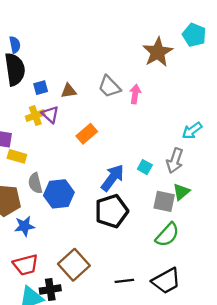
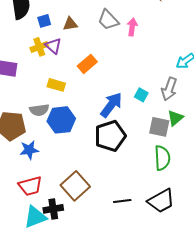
yellow rectangle: (17, 156) -> (56, 85), moved
gray semicircle: (35, 183) -> (39, 110), turned -84
green semicircle: (167, 235) -> (162, 158), turned -45

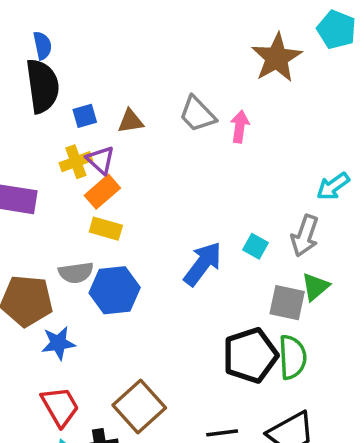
orange rectangle: (87, 64) -> (102, 192), moved
black pentagon: (110, 136) -> (250, 355), moved
red trapezoid: (30, 186) -> (60, 406), turned -105

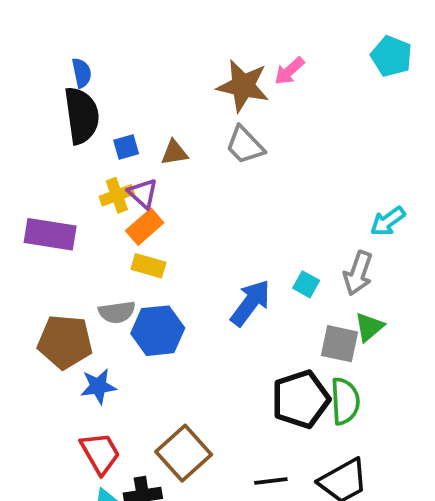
brown star: (277, 58) -> (243, 86), moved, turned -30
pink arrow: (240, 126) -> (289, 71), moved, turned -140

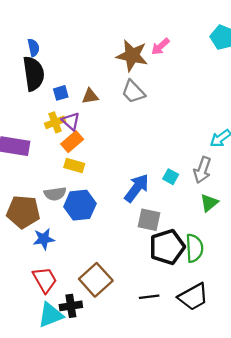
gray square: (339, 344) -> (149, 220), moved

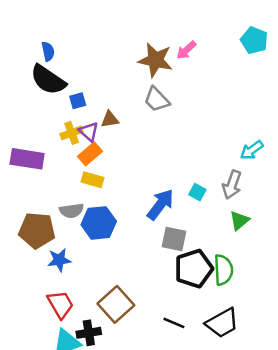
black semicircle: (34, 74) -> (48, 80), turned 132
brown triangle: (90, 96) -> (110, 119), moved
black line: (149, 297) -> (174, 323), turned 30

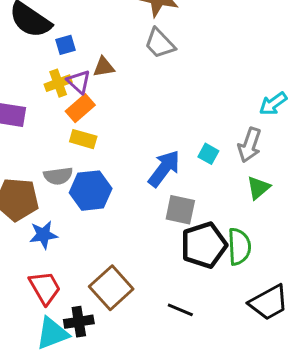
black trapezoid: (222, 323) -> (269, 303), moved

